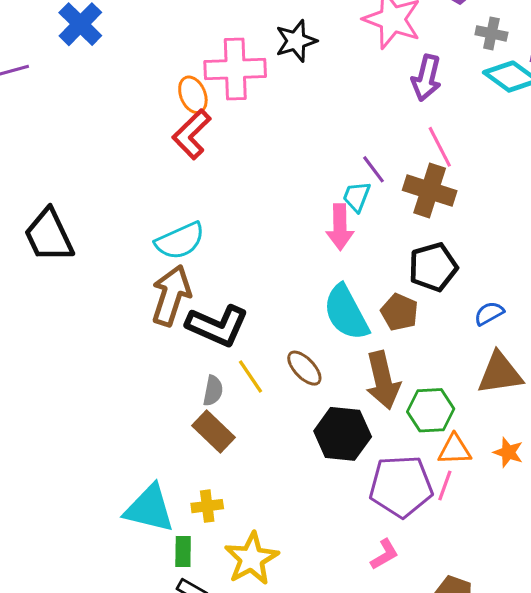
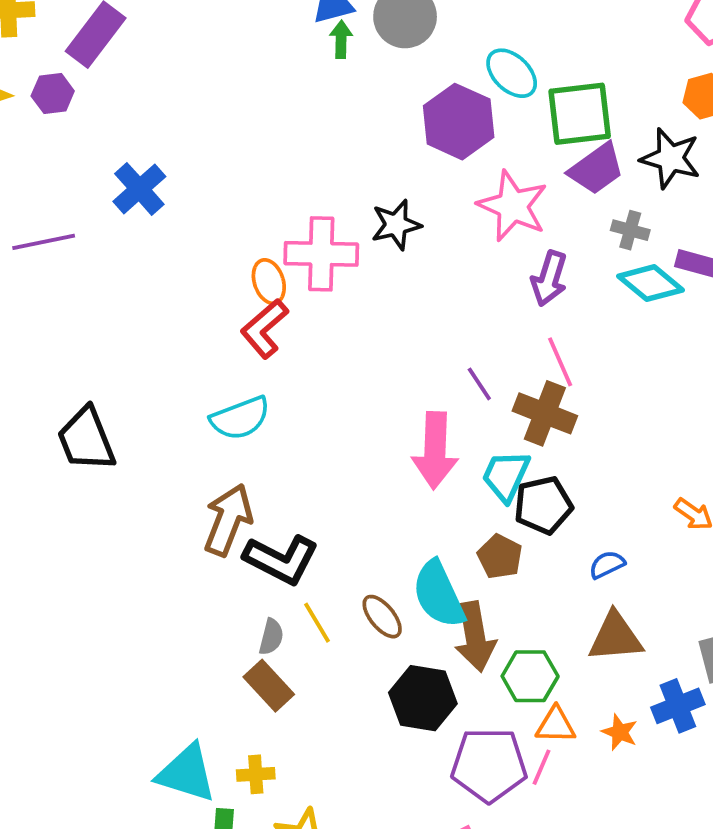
cyan trapezoid: (357, 197) -> (506, 476), moved, size x1.4
pink arrow: (340, 227) -> (435, 450), size x1.4
cyan semicircle: (180, 241) -> (240, 418), moved
cyan semicircle: (346, 313) -> (439, 594), moved

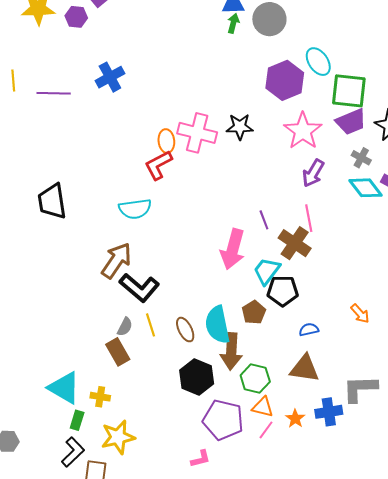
pink line: (542, 767) -> (266, 430), moved

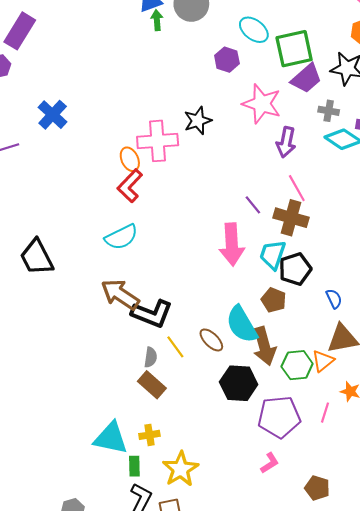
purple hexagon: (285, 80) -> (227, 60), size x0.6
brown arrow: (116, 261) -> (120, 294), turned -72
blue semicircle: (309, 330) -> (334, 299), turned 96
orange triangle: (263, 407) -> (323, 361), moved, turned -35

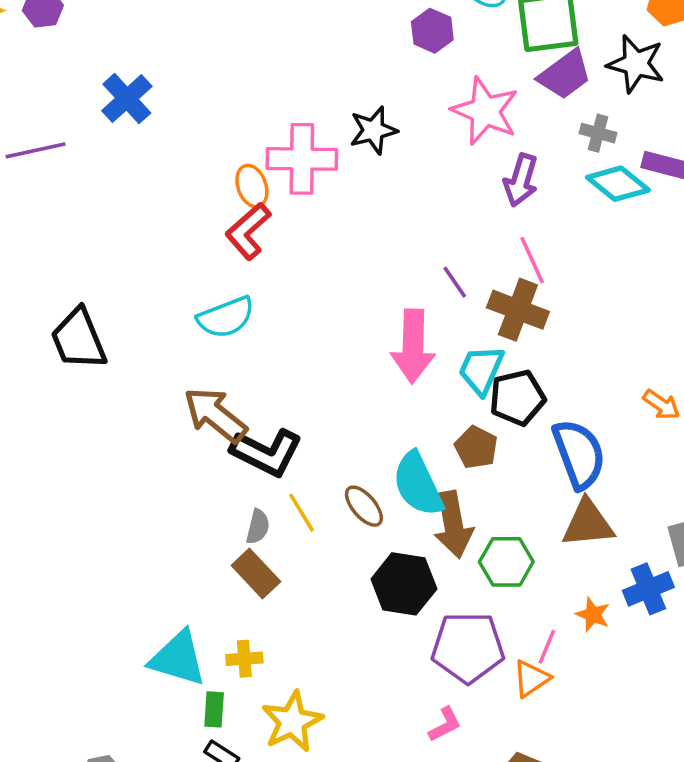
blue semicircle: (334, 299) -> (579, 454), size x2.0
orange triangle: (323, 361) -> (531, 678), moved

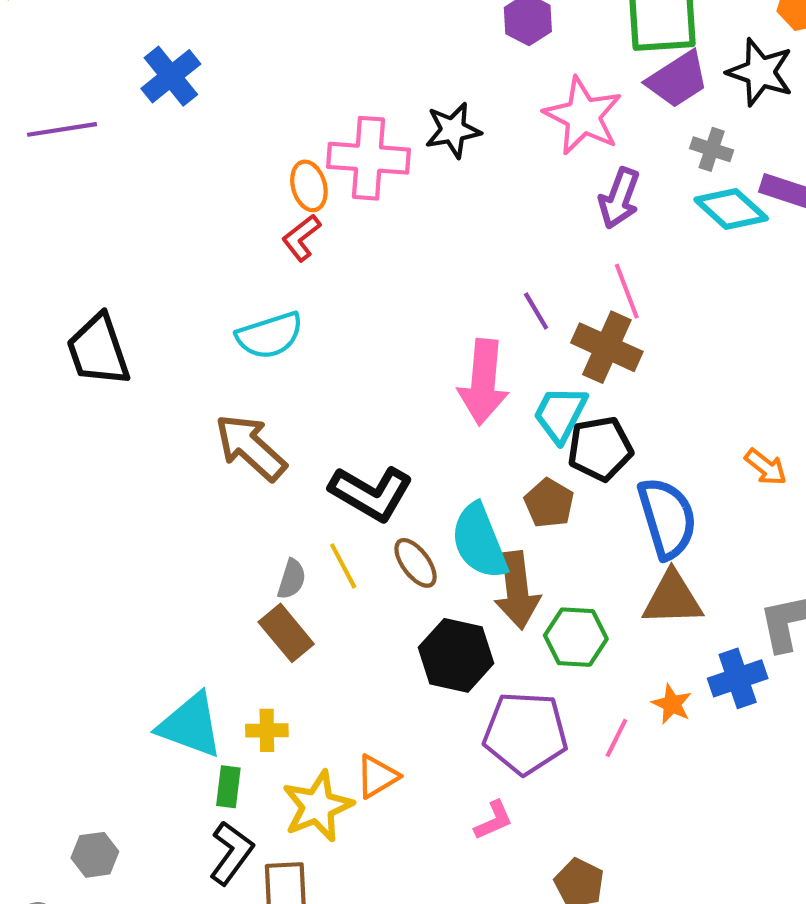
red L-shape: (248, 231) -> (301, 238), size x0.7
black L-shape: (267, 452) -> (371, 493), moved
orange triangle: (531, 678) -> (377, 776), moved

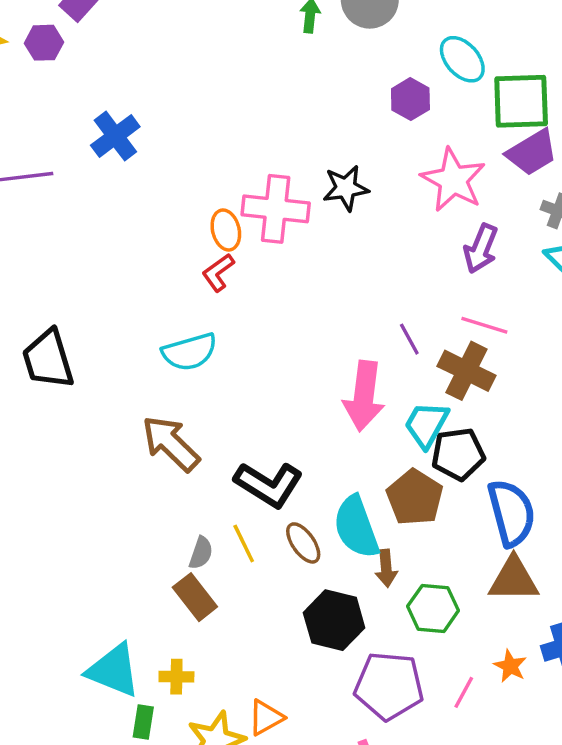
pink line: (627, 291) -> (484, 325), turned -54
brown pentagon: (549, 503) -> (415, 497), size x1.4
brown arrow: (517, 590) -> (386, 568), size x0.6

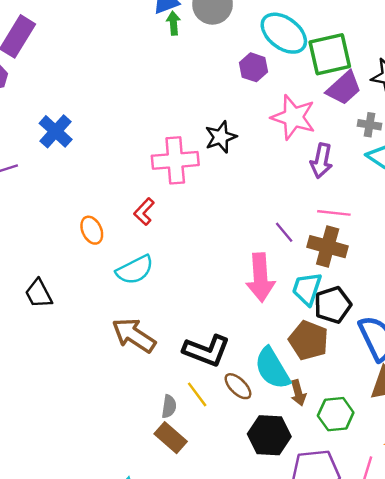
cyan ellipse: (462, 59) -> (284, 33), size x1.4
orange ellipse: (226, 230) -> (92, 230), moved
black trapezoid: (48, 359) -> (39, 294), size x0.7

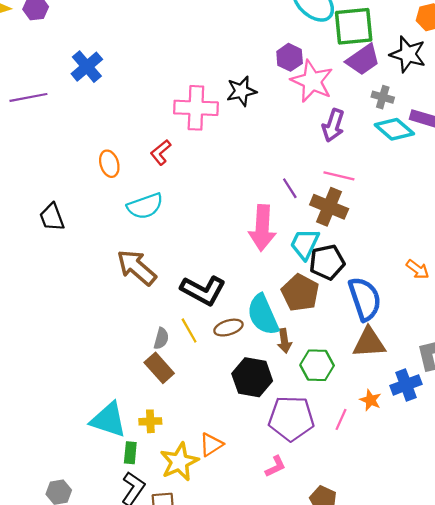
purple hexagon: (253, 67) -> (290, 57), moved
brown ellipse: (238, 386) -> (228, 328), turned -68

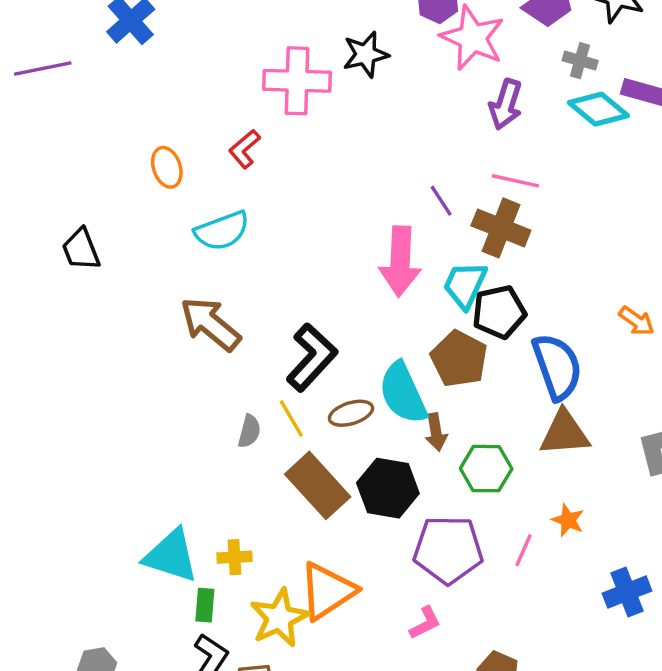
black L-shape: (203, 290) -> (312, 357), turned -75
brown rectangle: (159, 368) -> (318, 485), moved, size x1.4
blue cross: (406, 385) -> (627, 592), moved
orange triangle: (211, 445) -> (327, 591), size x1.6

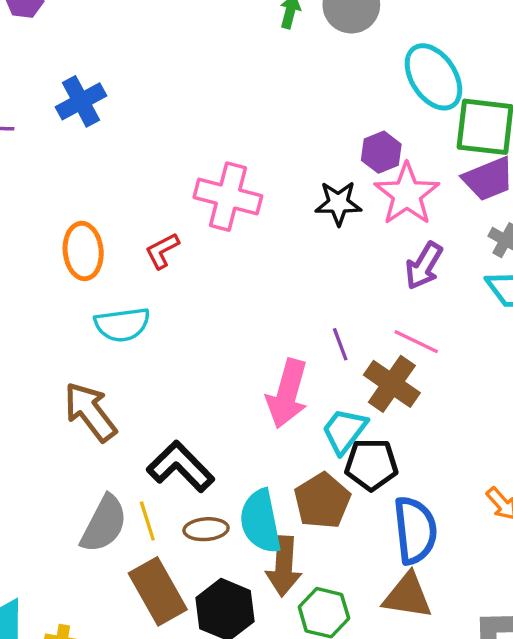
black star: (366, 54) -> (338, 203), moved
orange ellipse: (167, 167) -> (83, 251), size x1.4
black L-shape: (312, 357) -> (181, 467), turned -100
gray semicircle: (249, 431) -> (104, 524), size x1.8
brown arrow: (436, 432) -> (284, 566), size x1.6

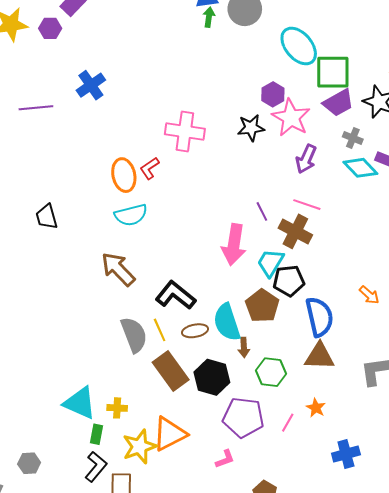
orange ellipse: (83, 251) -> (124, 175), moved
gray semicircle: (104, 524) -> (134, 335), turned -42
brown arrow: (284, 566) -> (244, 347), size x0.6

